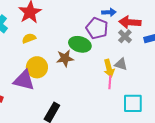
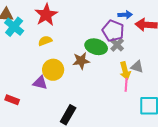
gray cross: (125, 36) -> (117, 45), moved
purple triangle: (24, 80) -> (40, 83), size x0.7

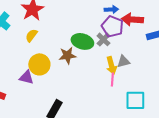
purple pentagon: (113, 31) -> (112, 26), moved
yellow semicircle: (45, 41) -> (31, 35), turned -32
gray triangle: (137, 67) -> (123, 61), turned -32

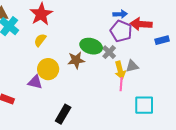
gray cross: (103, 39) -> (109, 52), moved

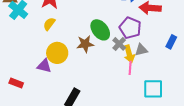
purple pentagon: (121, 31) -> (130, 28), moved
blue rectangle: (162, 40) -> (171, 42), moved, turned -48
green ellipse: (91, 46) -> (100, 30), turned 35
gray cross: (109, 52) -> (119, 44), moved

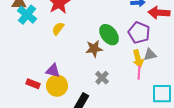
gray cross: (119, 44) -> (102, 78), moved
yellow circle: (57, 53) -> (57, 86), moved
red rectangle: (16, 83) -> (33, 84), moved

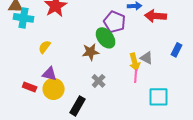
cyan cross: (27, 15) -> (24, 18), turned -30
yellow semicircle: (58, 29) -> (45, 47), moved
purple pentagon: (139, 33) -> (115, 22), moved
gray triangle: (150, 55) -> (147, 58), turned 40

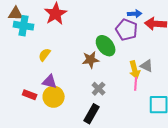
purple pentagon: (115, 22) -> (127, 30), moved
black rectangle: (78, 106) -> (92, 114), moved

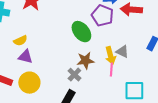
yellow semicircle: (45, 55) -> (20, 41), turned -152
brown star: (91, 60) -> (85, 61), moved
purple triangle: (50, 82) -> (25, 57), moved

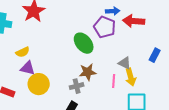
yellow arrow: (110, 56) -> (131, 77), moved
gray cross: (74, 75) -> (77, 86), turned 32
yellow circle: (29, 83) -> (39, 84), moved

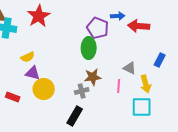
purple pentagon: (105, 27) -> (98, 28), moved
green ellipse: (84, 43) -> (89, 48), turned 40
yellow arrow: (131, 77) -> (146, 84), moved

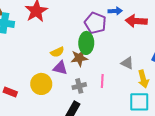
yellow semicircle: (28, 57) -> (57, 52), moved
purple triangle: (33, 73) -> (60, 68), moved
brown star: (93, 77) -> (79, 58), moved
pink line: (119, 86) -> (102, 81), moved

